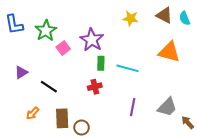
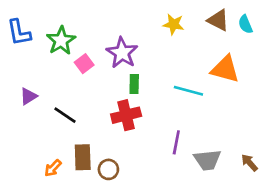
cyan line: (127, 68) -> (188, 91), moved
red cross: (95, 87) -> (126, 115), size x1.5
gray trapezoid: (167, 107) -> (207, 160), moved, turned 40
orange arrow: (33, 113) -> (53, 168), moved

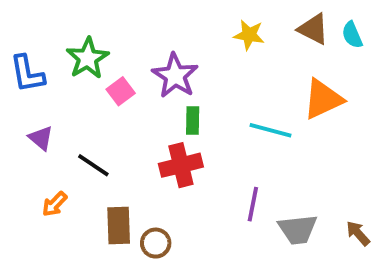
blue L-shape: (19, 32) -> (27, 74), moved
orange triangle: (225, 69) -> (323, 99), turned -40
purple triangle: (28, 96) -> (41, 138), turned -48
orange arrow: (53, 168) -> (54, 204), moved

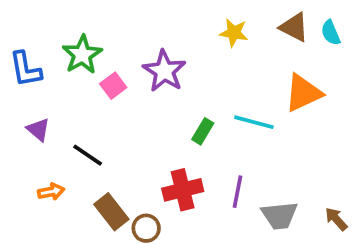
green rectangle: (193, 120) -> (203, 131), moved, turned 30
red cross: (181, 165) -> (183, 190), moved
orange arrow: (54, 204) -> (51, 192), turned -145
brown rectangle: (119, 226) -> (111, 212), turned -36

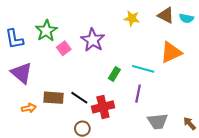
cyan semicircle: (331, 33) -> (186, 18), turned -56
purple triangle: (38, 130) -> (22, 73), size x1.6
black line: (88, 155) -> (79, 98), moved
purple line: (237, 192) -> (138, 94), moved
brown rectangle: (111, 212) -> (54, 98), moved, turned -48

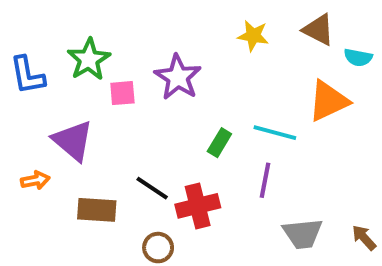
cyan semicircle: (186, 18) -> (358, 57), moved
pink square: (64, 48) -> (122, 93), turned 32
purple triangle: (22, 73) -> (73, 141), moved
brown rectangle: (54, 98) -> (97, 210), moved
orange arrow: (29, 108) -> (35, 180), moved

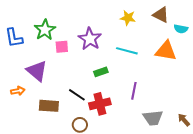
orange triangle: (328, 101) -> (166, 51), turned 35
cyan line: (275, 133) -> (127, 51), moved
green rectangle: (219, 143) -> (101, 72), moved, turned 40

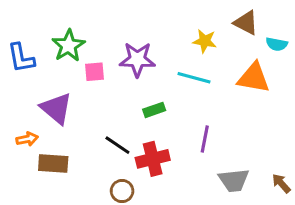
yellow star: (128, 18) -> (205, 41), moved
purple star: (90, 39) -> (137, 59), turned -30
brown rectangle: (49, 106) -> (53, 163), moved

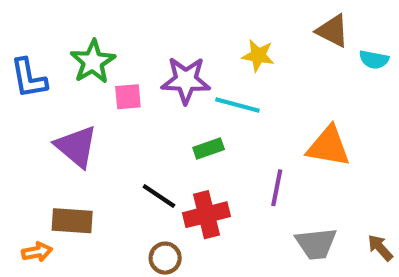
yellow star: (205, 41) -> (258, 55), moved
cyan line: (194, 78) -> (237, 105), moved
orange triangle: (254, 78) -> (328, 146), moved
orange arrow: (27, 139) -> (37, 252), moved

